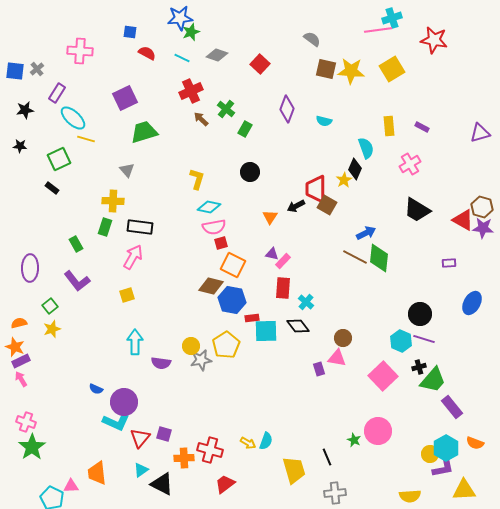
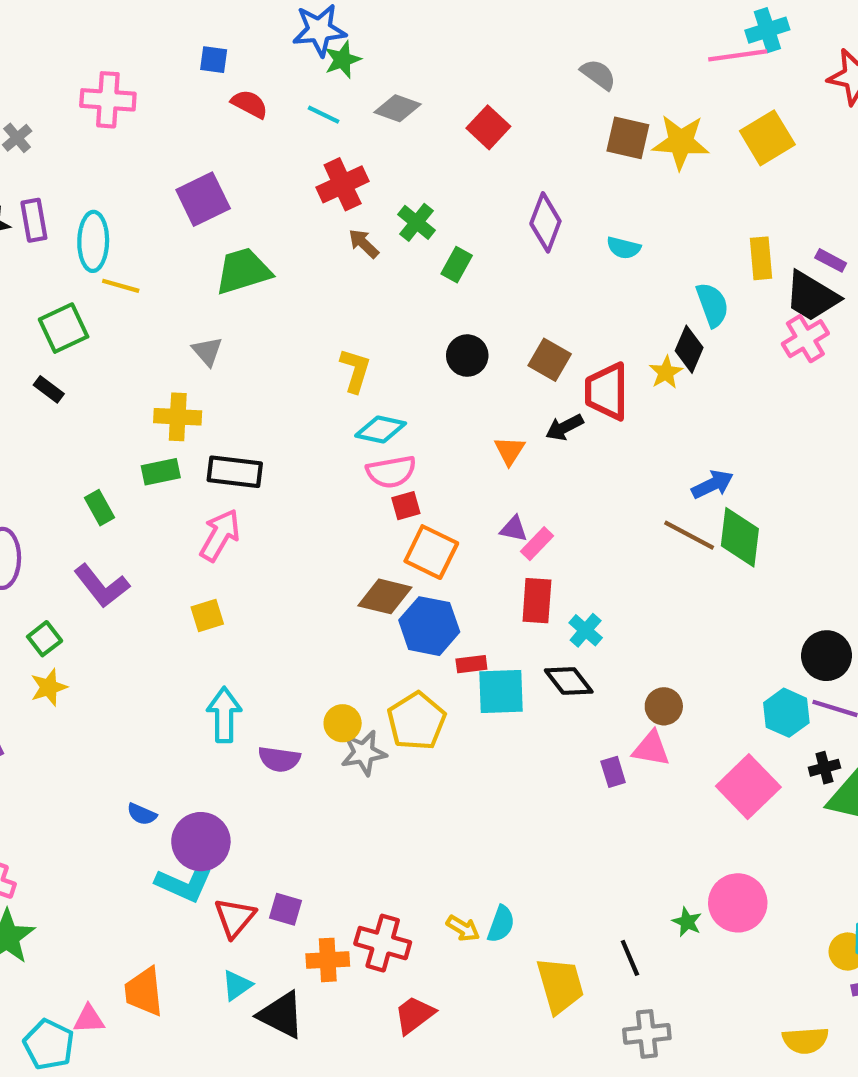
purple rectangle: (57, 93) -> (34, 220), moved, turned -42
cyan ellipse: (73, 118) -> (93, 241), turned 48
brown square: (327, 205) -> (550, 360), moved
black trapezoid: (417, 210) -> (812, 296), moved
green rectangle: (105, 227) -> (161, 472), turned 60

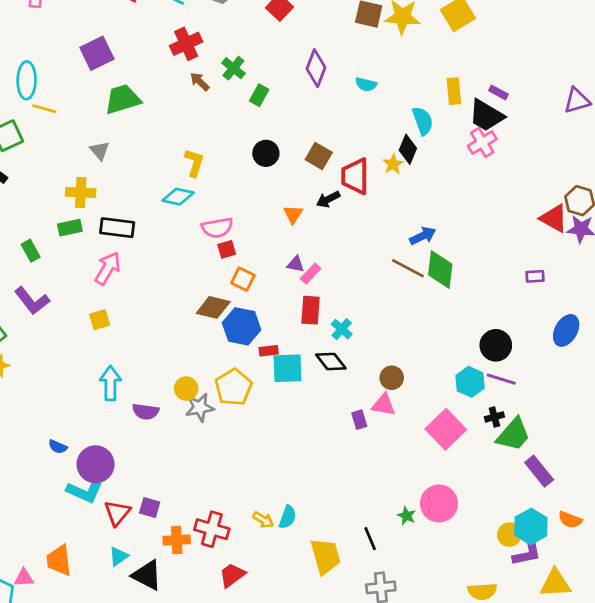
cyan diamond: (381, 429) -> (178, 197), moved
orange square: (431, 552) -> (243, 279), size x0.7

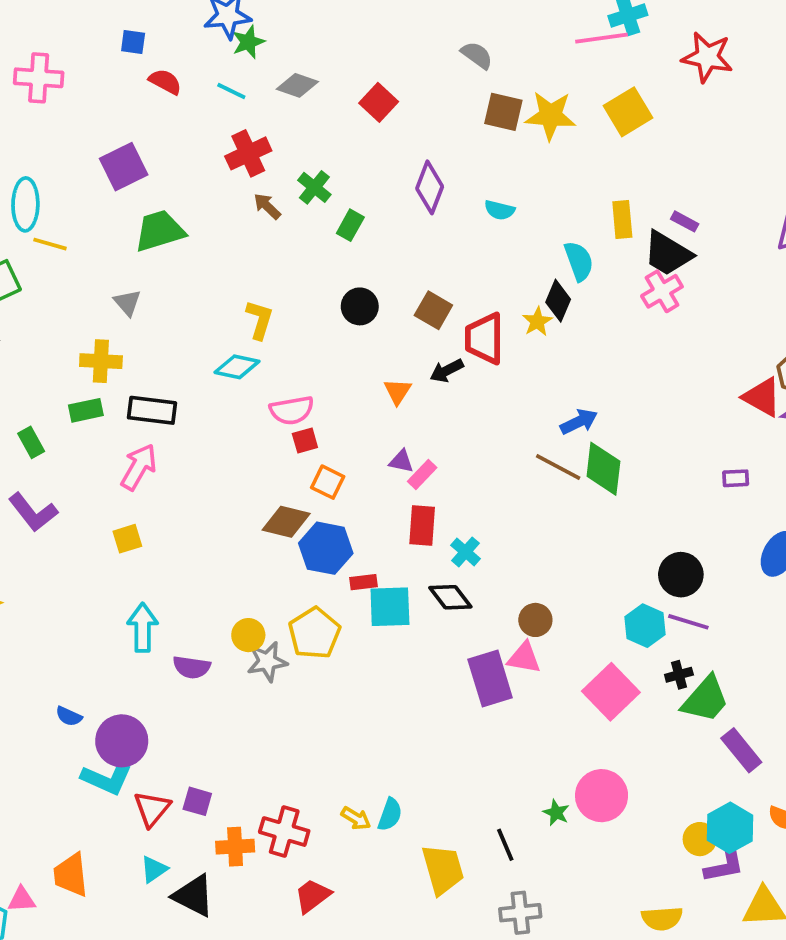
purple rectangle: (359, 420) -> (490, 679), size x2.0

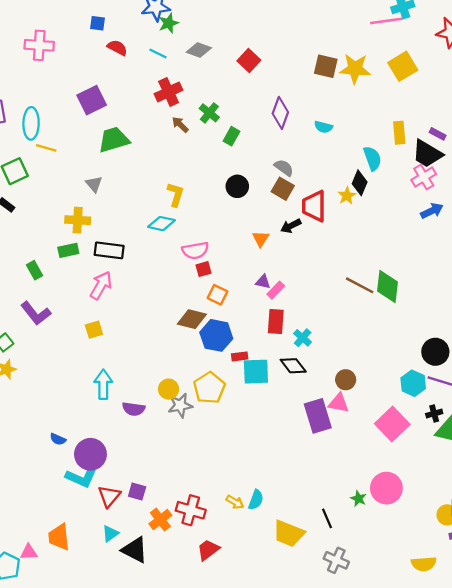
gray semicircle: (477, 55) -> (284, 168), moved
blue arrow: (579, 422) -> (432, 211), moved
orange cross: (235, 847) -> (160, 520), turned -35
yellow trapezoid: (443, 869) -> (289, 534), turned 128
gray cross: (520, 913) -> (336, 560), turned 30

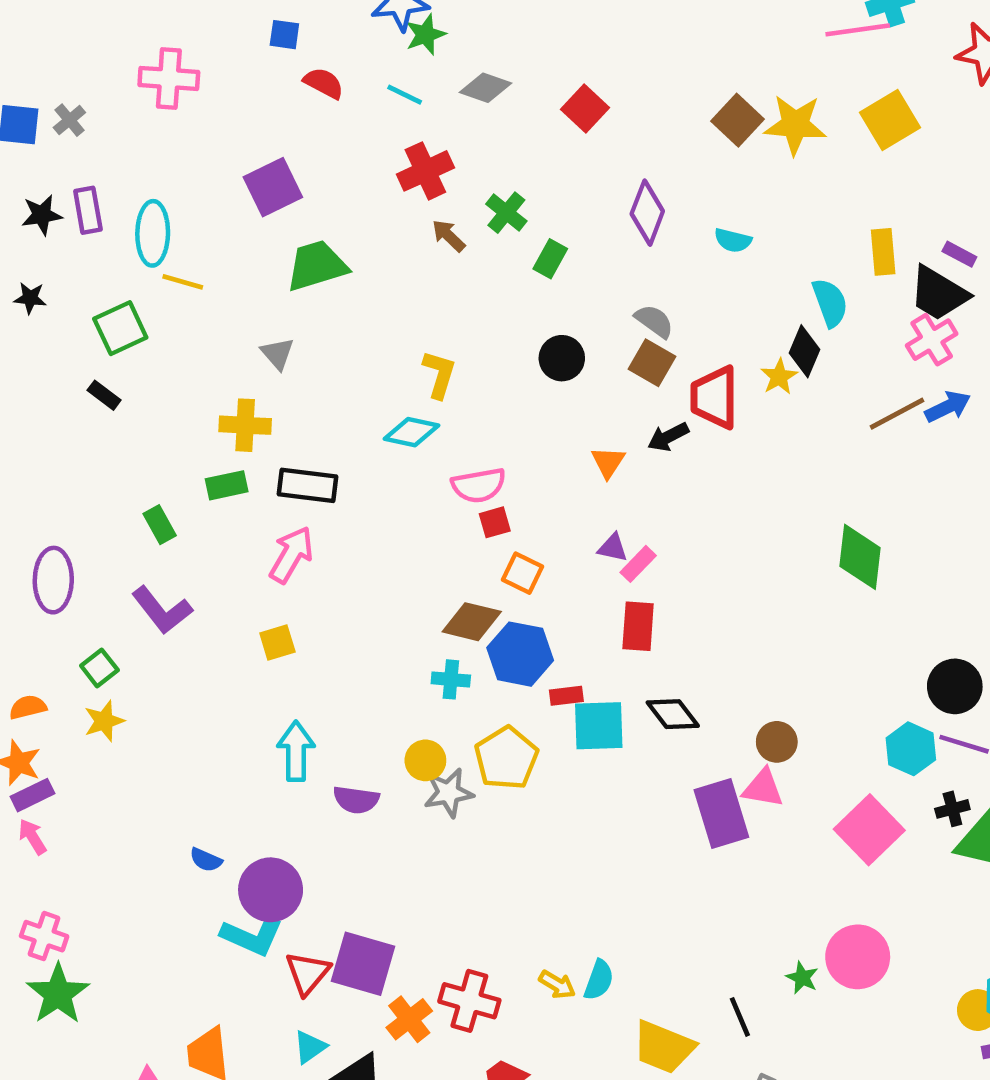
brown square: (326, 66) -> (737, 120), turned 30
brown line: (360, 285) -> (897, 414), moved, turned -56
cyan cross: (303, 338) -> (451, 679), moved, turned -36
purple square: (137, 492) -> (363, 964), size x1.8

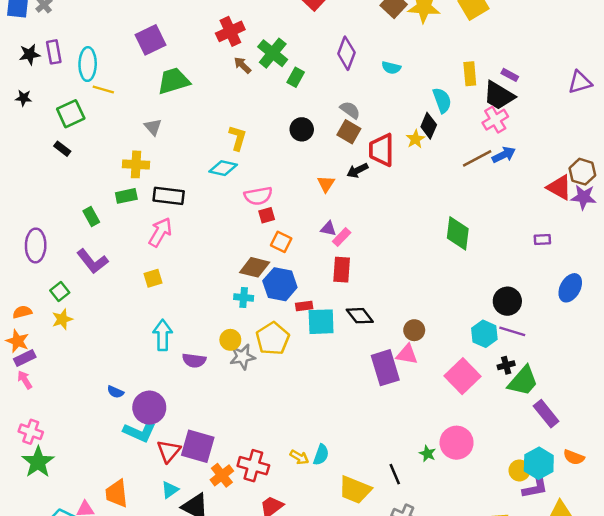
green cross: (506, 213) -> (273, 53), size x1.4

